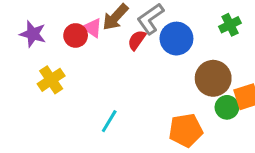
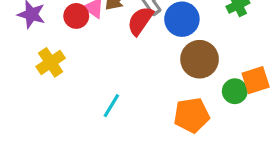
red semicircle: (137, 40) -> (140, 21), size x1.4
brown circle: (213, 78) -> (200, 59), moved

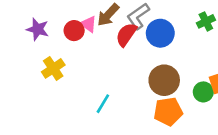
brown circle: (200, 59) -> (164, 80), moved

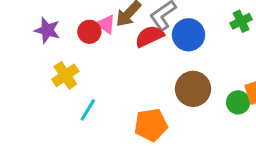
red semicircle: (126, 35) -> (149, 36), turned 30
cyan line: (103, 104) -> (88, 110), moved
orange pentagon: (168, 112) -> (151, 125), moved

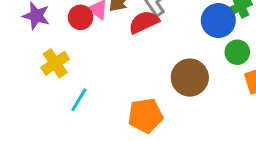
blue circle: (188, 35) -> (218, 21), moved
green circle: (238, 102) -> (237, 52), moved

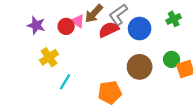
blue circle: (218, 21) -> (140, 29), moved
green circle: (237, 52) -> (172, 59), moved

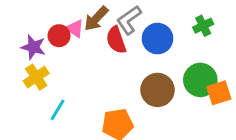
purple star: (36, 25) -> (33, 47), moved
red semicircle: (109, 30) -> (116, 40), turned -84
green circle: (172, 59) -> (200, 80), size x1.5

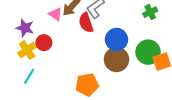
red circle: (59, 36) -> (44, 43), moved
blue circle: (157, 39) -> (116, 39), moved
cyan line: (58, 110) -> (29, 76), moved

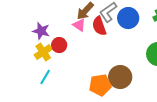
pink triangle: (55, 14) -> (79, 25), moved
blue circle: (116, 39) -> (128, 18), moved
brown circle: (116, 59) -> (120, 77), moved

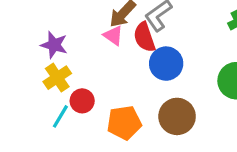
blue circle: (128, 18) -> (166, 64), moved
red circle: (59, 45) -> (82, 101), moved
orange pentagon: (100, 85) -> (124, 123), moved

